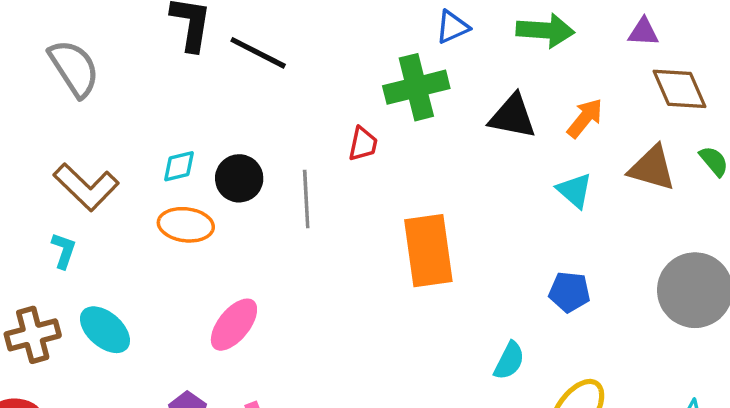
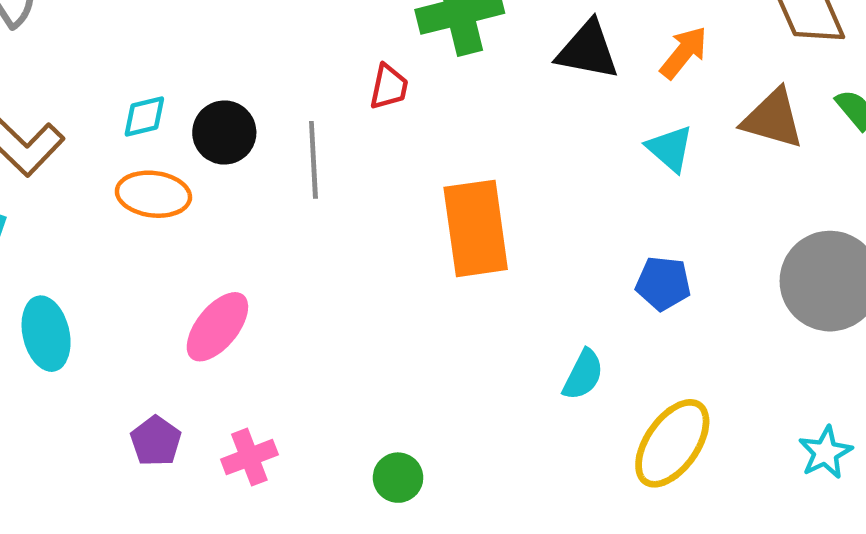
cyan ellipse: (105, 330) -> (46, 334), turned 36

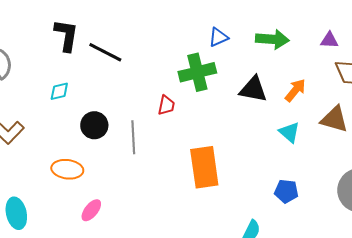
cyan diamond: (144, 116) -> (59, 91), moved
orange ellipse: (153, 194) -> (67, 169), moved
pink ellipse: (217, 327) -> (91, 210), size x0.7

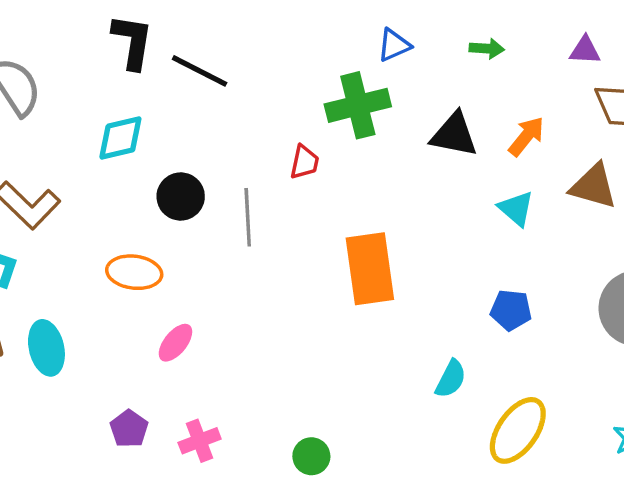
green arrow: (272, 39) -> (487, 49), size x0.6
cyan diamond: (59, 91) -> (120, 138), size x1.4

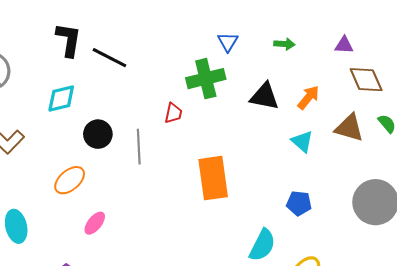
blue triangle: (394, 45) -> (228, 42), turned -35
orange ellipse: (134, 272) -> (70, 180), turned -48
cyan semicircle: (451, 379) -> (262, 245), size x1.4

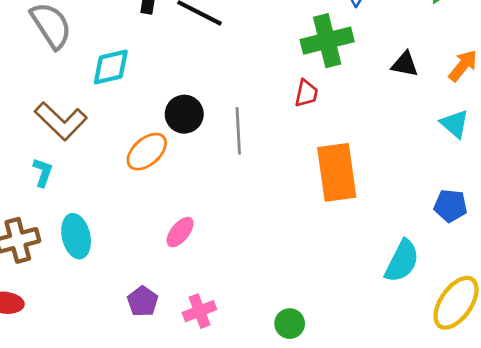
black triangle: (264, 96) -> (405, 64), size x0.7
cyan diamond: (61, 98) -> (111, 67), moved
red trapezoid: (173, 113) -> (306, 93), moved
orange ellipse: (70, 180) -> (147, 152), moved

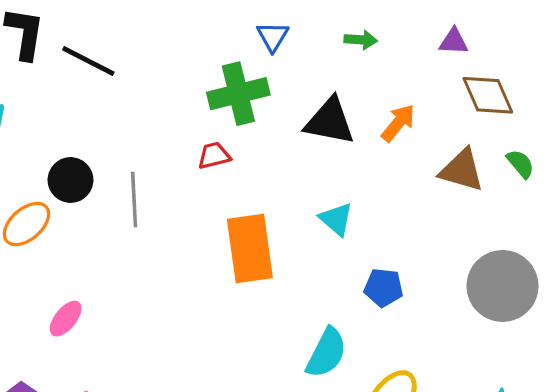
black triangle: (405, 64) -> (330, 121), size x1.6
red trapezoid: (306, 93) -> (214, 156), turned -116
cyan triangle: (455, 124) -> (336, 219), moved

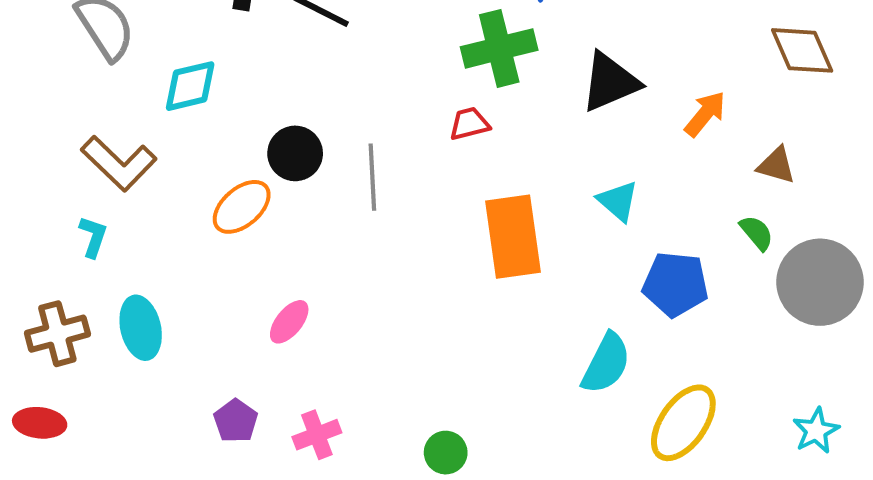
black triangle: (330, 121) -> (610, 82), turned -34
orange arrow: (398, 123) -> (705, 114), moved
green semicircle: (520, 164) -> (757, 233), moved
brown triangle: (462, 170) -> (776, 165), moved, size x0.7
blue pentagon: (383, 288) -> (675, 284), size x1.4

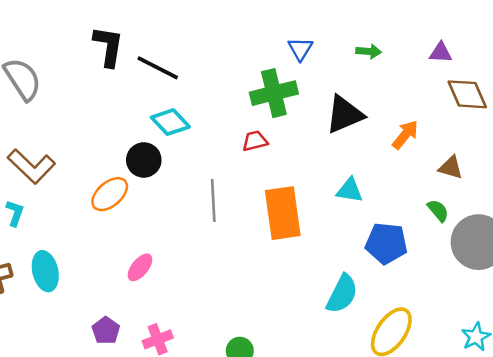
cyan diamond: (190, 86) -> (170, 122), moved, turned 60
gray line: (372, 177) -> (213, 200), moved
cyan triangle: (618, 201) -> (350, 190), turned -32

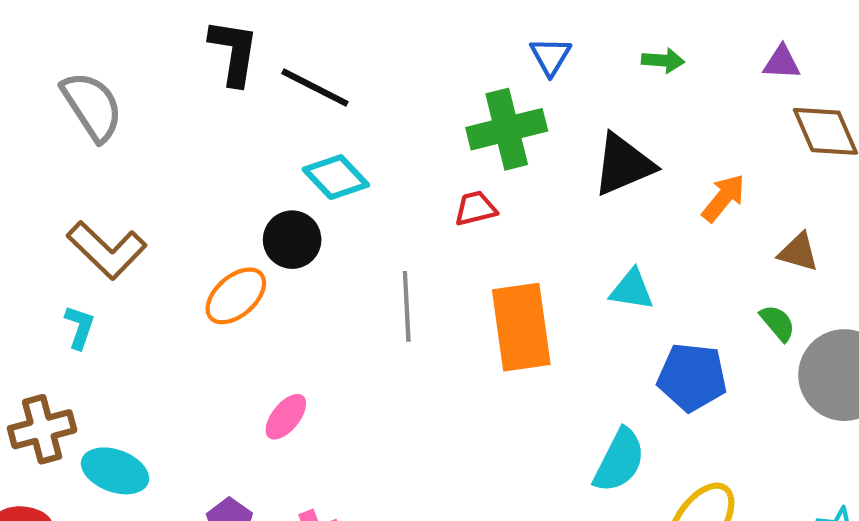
cyan ellipse: (45, 271) -> (115, 471), moved, turned -57

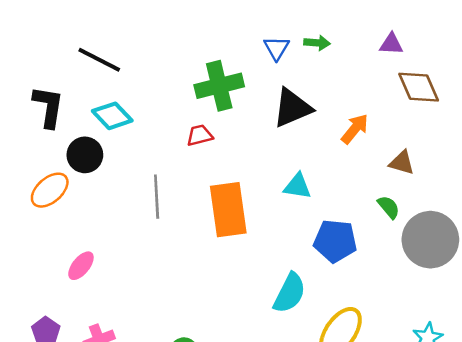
black L-shape: (234, 52) -> (48, 107), moved
blue triangle: (550, 56) -> (277, 48), moved

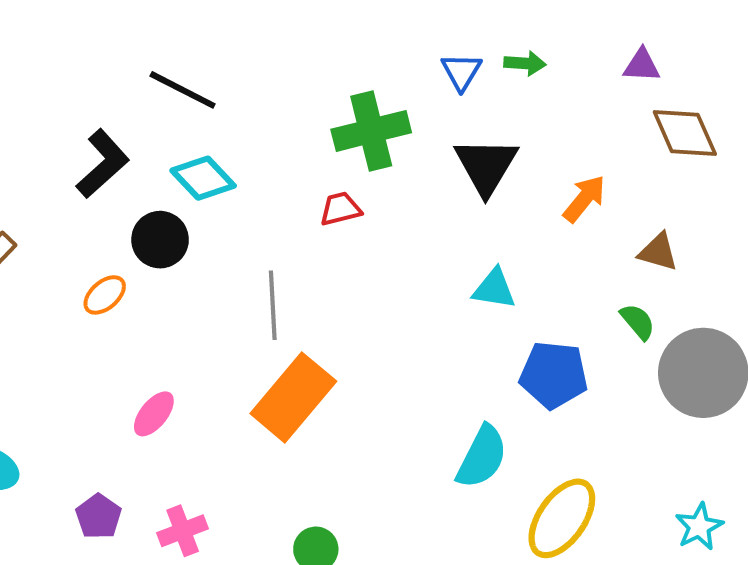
black L-shape: (48, 107) -> (103, 164), turned 39
black triangle: (292, 108) -> (486, 166), turned -36
orange ellipse: (50, 190) -> (105, 295), size x0.7
orange rectangle: (228, 210) -> (293, 397), moved, turned 48

